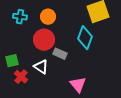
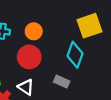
gray rectangle: (60, 54) -> (62, 82), moved

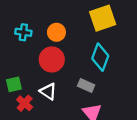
yellow square: (90, 26) -> (103, 18), moved

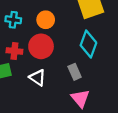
gray rectangle: (86, 86) -> (75, 72), turned 42
red cross: (25, 103) -> (14, 51), moved, turned -35

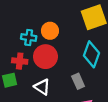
cyan cross: (13, 20) -> (29, 38), moved

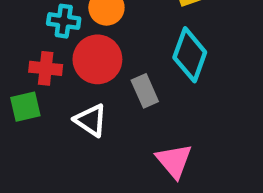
gray rectangle: (78, 81) -> (145, 91), moved

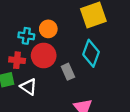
white triangle: (91, 120) -> (29, 87), moved

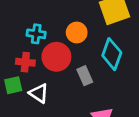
orange circle: (48, 29) -> (77, 32), moved

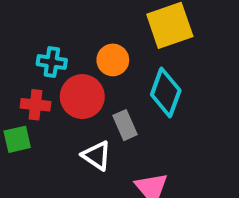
white triangle: (39, 93) -> (97, 156), moved

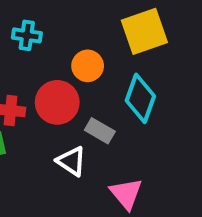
cyan cross: (52, 62) -> (27, 35), moved
gray rectangle: (125, 125) -> (100, 131), turned -36

